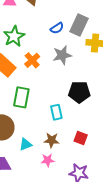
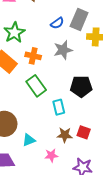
orange cross: (32, 60) -> (33, 56), turned -35
green rectangle: (21, 97) -> (36, 86), moved, turned -45
brown star: (52, 140) -> (65, 135), moved

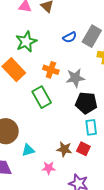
gray star: (63, 50) -> (75, 78), moved
orange cross: (33, 56) -> (51, 70), moved
cyan rectangle: (59, 107) -> (91, 127), moved

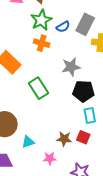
green star: (26, 42) -> (41, 20), moved
orange cross: (51, 70) -> (42, 43), moved

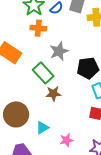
gray star: (71, 67) -> (59, 51), moved
brown star: (64, 139) -> (53, 94), moved

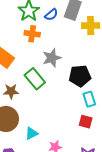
brown star: (53, 94) -> (11, 91), moved

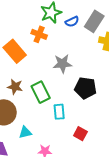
orange cross: (32, 34) -> (39, 34), moved
green rectangle: (35, 79) -> (41, 92), moved
cyan rectangle: (89, 99) -> (59, 112), moved

